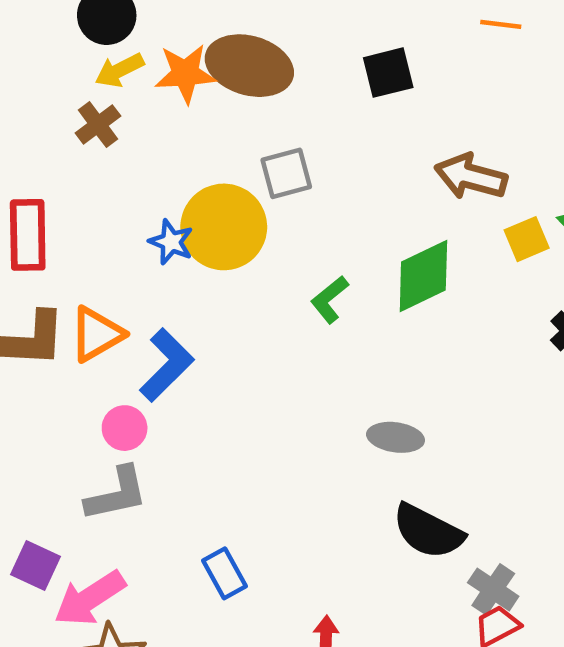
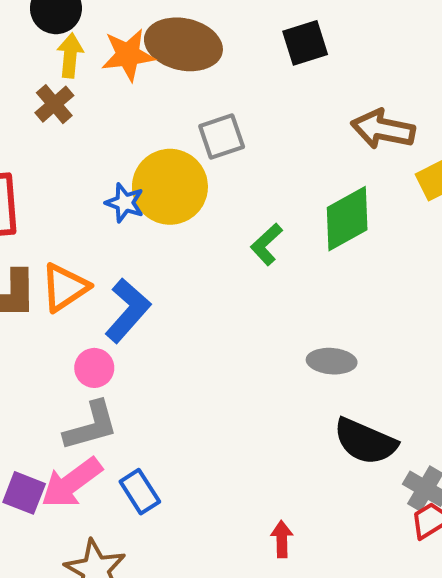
yellow arrow: (119, 70) -> (70, 55), turned 126
blue rectangle: (225, 573) -> (140, 492), moved
pink arrow: (90, 598) -> (72, 483), moved

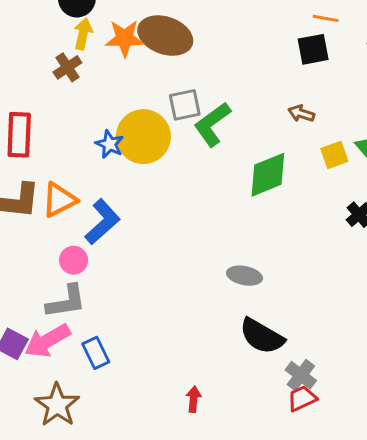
black square: (305, 43) -> (313, 49), moved
brown arrow: (383, 129) -> (301, 113), size x0.6
green L-shape: (266, 244) -> (212, 124), moved, size x1.5

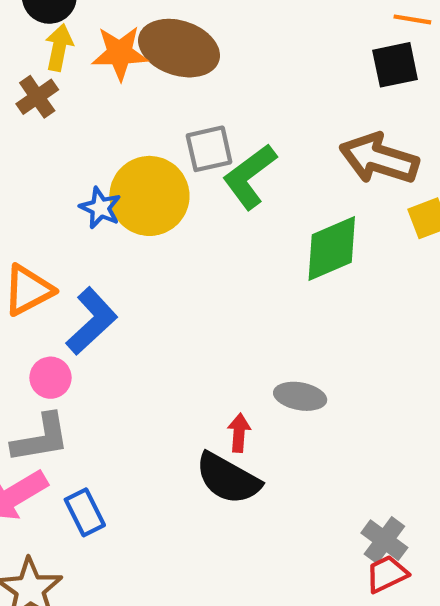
brown arrow: (301, 113) -> (379, 159), size x2.0
black semicircle: (262, 336) -> (228, 478), moved
red arrow: (194, 399) -> (239, 433), moved

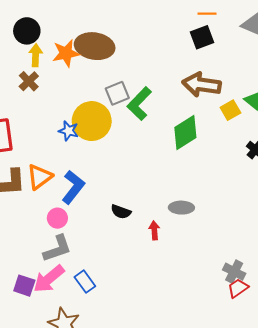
black semicircle: (228, 478) -> (121, 212), moved, size x0.6

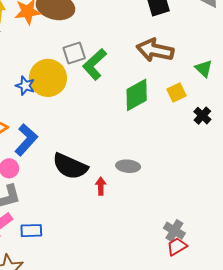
yellow square: (230, 110) -> (177, 92), moved
black semicircle: (121, 212) -> (70, 166), size x1.8
blue rectangle: (85, 282) -> (31, 231), turned -60

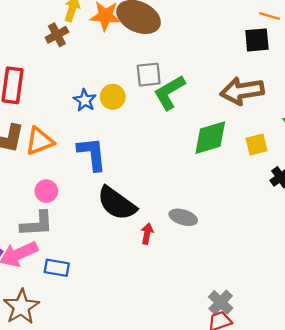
brown arrow: (155, 50) -> (242, 91), turned -33
yellow circle: (48, 78) -> (113, 97), size x0.6
blue L-shape: (26, 140) -> (92, 154), moved, turned -60

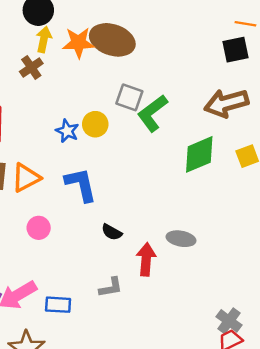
gray square: (149, 75) -> (129, 97), turned 32
black semicircle: (117, 203) -> (112, 232), size x0.5
gray L-shape: (37, 224) -> (111, 287), moved, size x0.7
red arrow: (147, 234) -> (146, 259), size x1.5

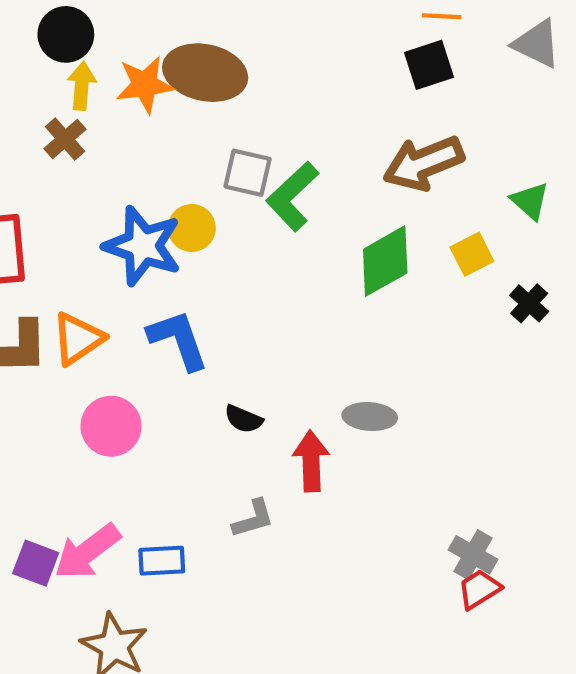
blue star: (67, 131) -> (143, 246), size x1.8
pink circle: (39, 228) -> (111, 426), size x1.4

